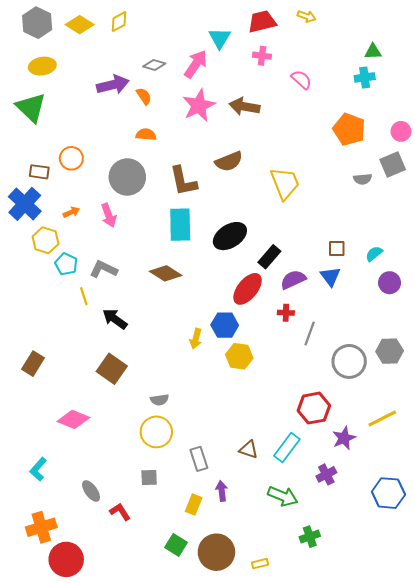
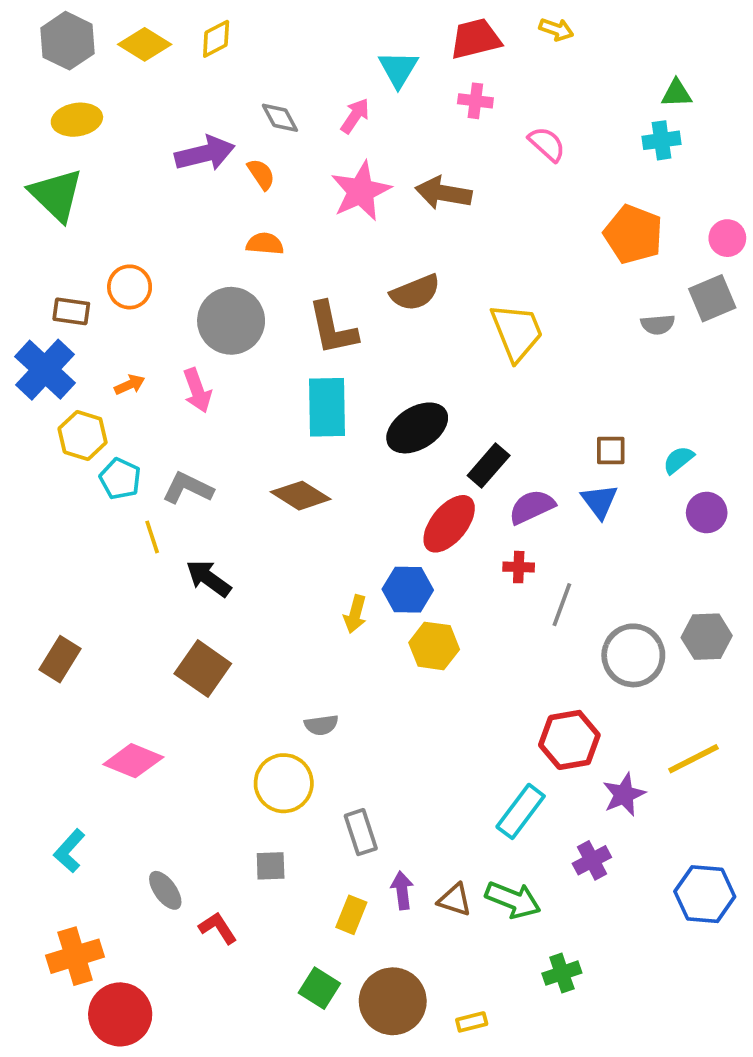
pink arrow: (196, 64) -> (355, 116), size x0.7
gray diamond: (154, 65) -> (280, 118), turned 45
gray semicircle: (159, 400) -> (321, 725), moved
brown triangle: (249, 450) -> (455, 900), moved

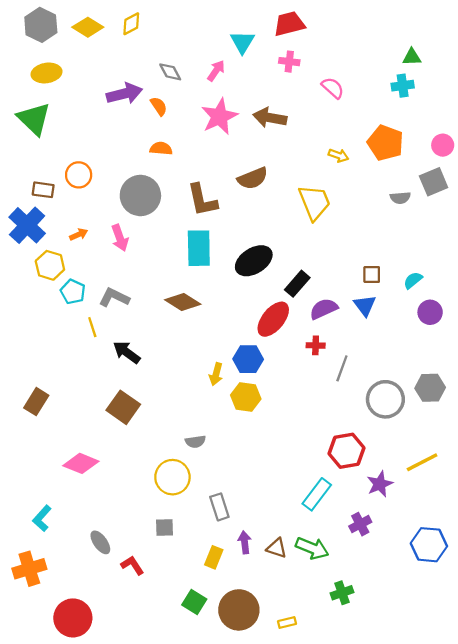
yellow arrow: (556, 29) -> (338, 155), moved
yellow hexagon: (434, 646) -> (246, 397), moved
orange cross: (75, 956) -> (29, 569), moved

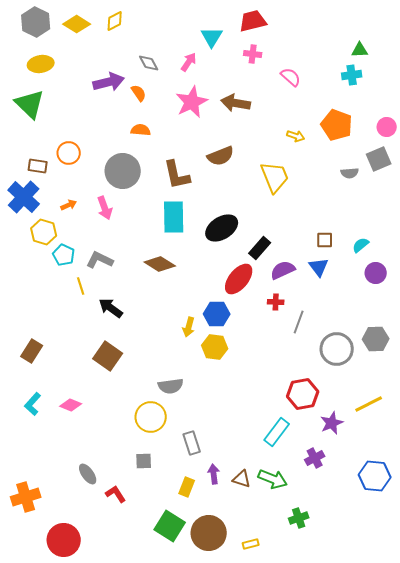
gray semicircle: (195, 442) -> (171, 386), size x1.4
pink diamond: (81, 463) -> (71, 405), size x0.7
cyan L-shape: (42, 518) -> (33, 404), moved
green square: (194, 602) -> (170, 526), size x1.4

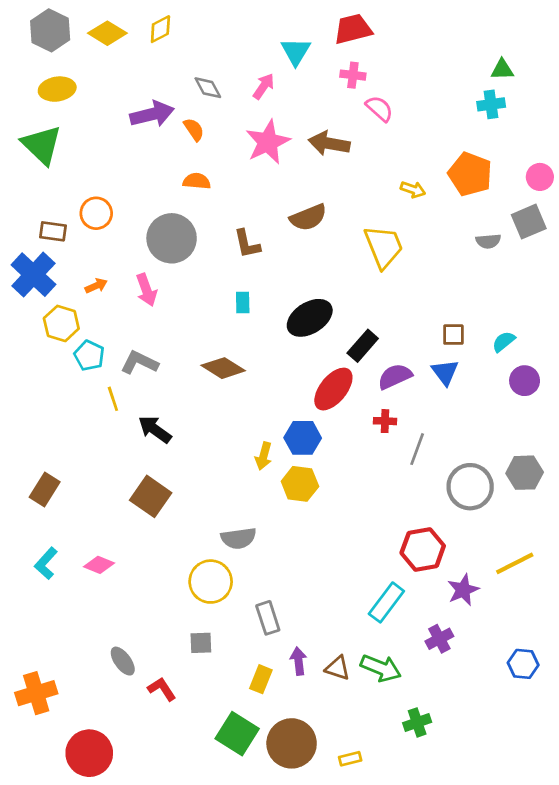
pink semicircle: (291, 77) -> (379, 109), moved
brown L-shape: (177, 175) -> (247, 244), size x0.7
cyan rectangle: (174, 217) -> (243, 303), size x0.5
blue hexagon: (375, 476) -> (523, 664), size x0.7

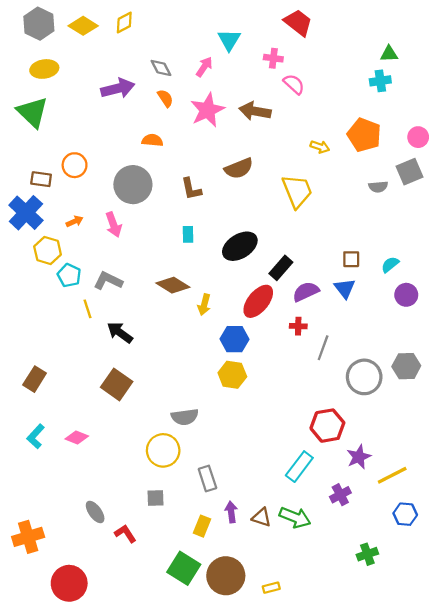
red trapezoid: (353, 29) -> (298, 23), moved, turned 52
orange semicircle: (194, 130) -> (165, 98), moved
yellow arrow: (264, 456) -> (204, 305), moved
yellow line: (515, 563) -> (392, 475), moved
green cross: (417, 722) -> (367, 554), moved

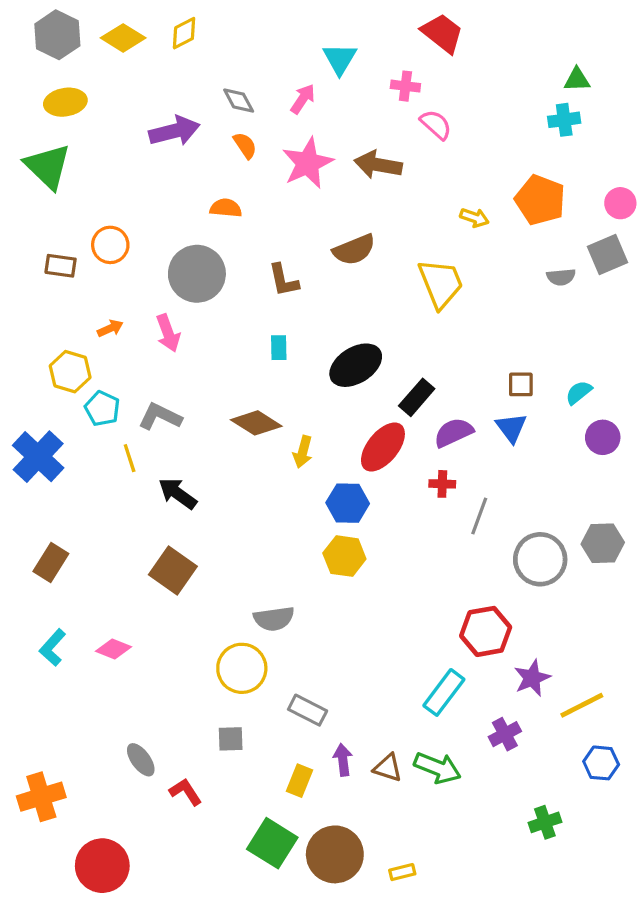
blue cross: (26, 213) -> (38, 457), moved
gray rectangle: (207, 479) -> (308, 710), turned -45

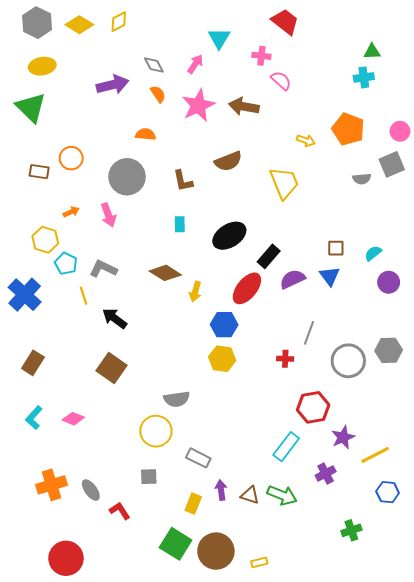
red cross: (442, 484) -> (285, 359), moved
orange cross: (41, 797) -> (52, 485), moved

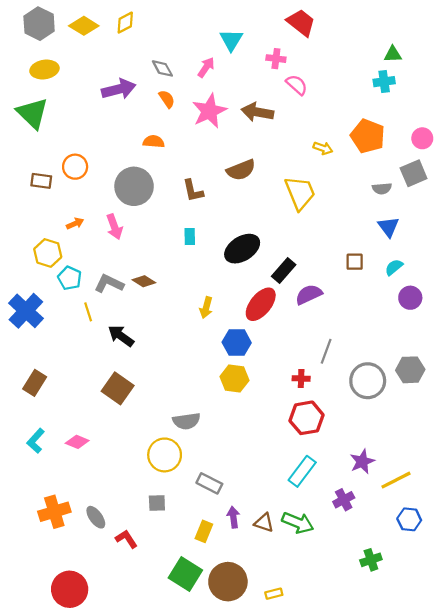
brown diamond: (165, 273) -> (144, 281), moved, size x0.7
blue triangle: (330, 276) -> (388, 227), moved
red hexagon: (313, 407) -> (307, 418), moved

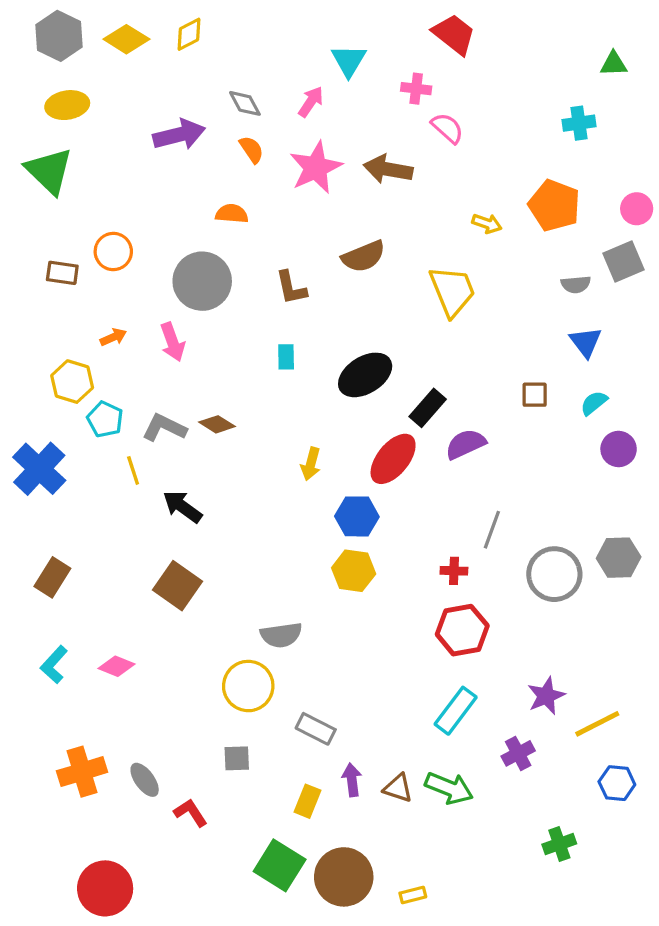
green triangle: (393, 54) -> (614, 64), moved

